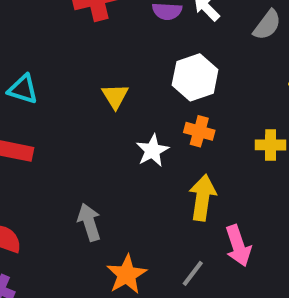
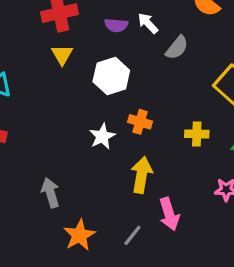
gray semicircle: (267, 25) -> (177, 48), moved
white hexagon: (195, 77) -> (111, 76), moved
yellow triangle: (115, 96) -> (62, 55), moved

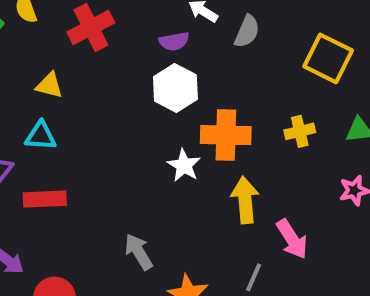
purple semicircle: (116, 25) -> (174, 41), moved
yellow triangle: (62, 55) -> (49, 85), moved, turned -30
orange cross: (140, 122) -> (226, 135), size x1.6

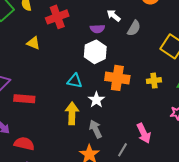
cyan triangle: (41, 136) -> (75, 81), moved
white star: (184, 165) -> (96, 100), moved
yellow arrow: (245, 200) -> (72, 113), moved
gray arrow: (139, 252) -> (96, 129), moved

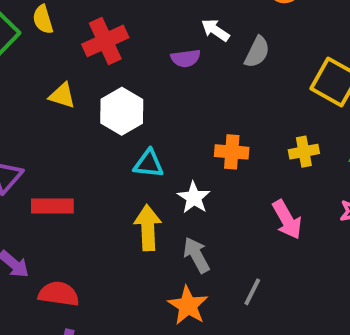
white hexagon: (95, 52) -> (122, 111), moved
orange cross: (117, 78) -> (232, 152), size x0.7
pink arrow: (144, 133) -> (287, 220), moved

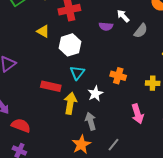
cyan triangle: (149, 164) -> (77, 73), turned 49
red rectangle: (52, 206) -> (51, 86), moved

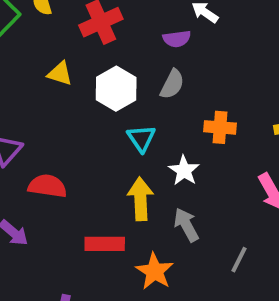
gray semicircle: (141, 31) -> (172, 84), moved
red rectangle: (51, 86) -> (105, 244), moved
red semicircle: (21, 125) -> (47, 186), moved
orange star: (81, 144) -> (155, 271), moved

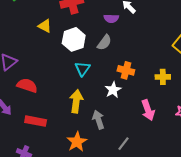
white star: (184, 171) -> (113, 90), moved
red rectangle: (105, 244) -> (36, 121), moved

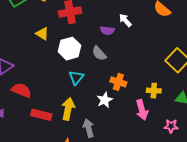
gray semicircle: (104, 42) -> (99, 53), turned 98
pink arrow: (148, 110) -> (142, 110), moved
red rectangle: (36, 121) -> (41, 115), moved

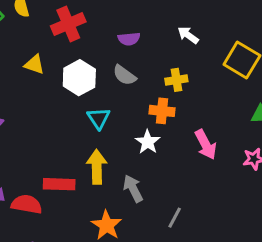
white arrow: (125, 20) -> (188, 35), moved
red semicircle: (21, 90) -> (27, 204), moved
yellow cross: (154, 91) -> (176, 80), moved

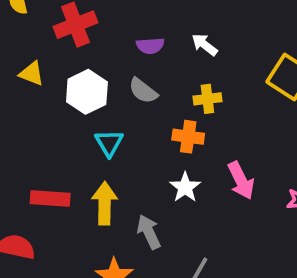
white arrow: (188, 35) -> (205, 45), moved
white star: (148, 142) -> (185, 187), moved
red rectangle: (59, 184) -> (50, 198), moved

